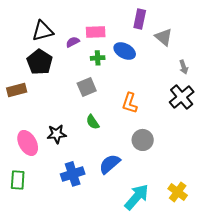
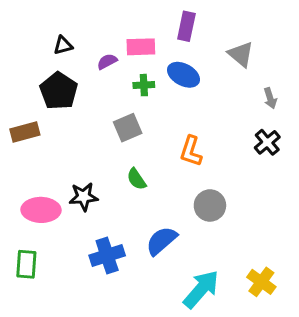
purple rectangle: (140, 19) -> (186, 26), moved
black triangle: (43, 31) -> (63, 45), size x0.6
black cross: (182, 97) -> (267, 142), size x0.7
pink ellipse: (28, 143) -> (41, 210), turned -60

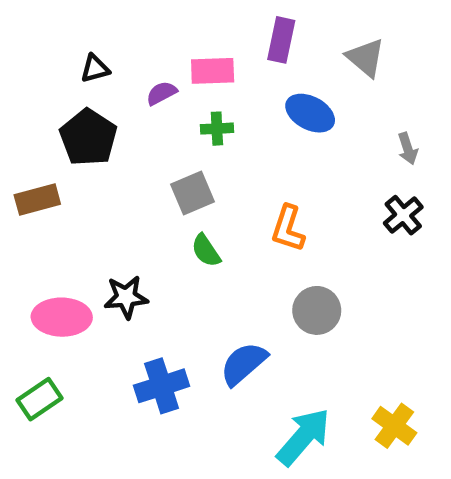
gray triangle: (241, 54) -> (366, 58), moved
blue ellipse: (184, 75) -> (310, 113), moved
green semicircle: (136, 179) -> (206, 251), moved
green rectangle: (26, 264) -> (40, 399), turned 52

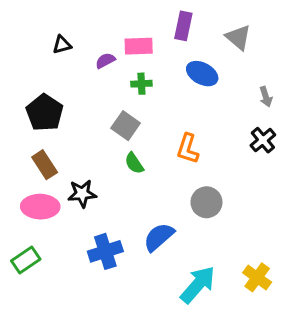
black pentagon: (88, 137) -> (45, 113), moved
gray square: (193, 193) -> (126, 126), turned -32
brown rectangle: (37, 200) -> (45, 165), moved, turned 72

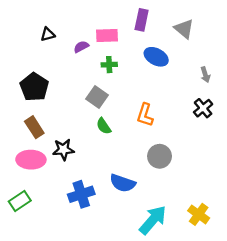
blue semicircle: (159, 237) -> (123, 183), turned -120

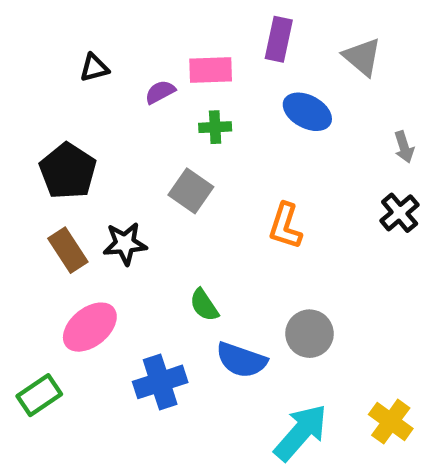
green semicircle: (104, 126) -> (204, 305), moved
black star: (63, 150) -> (125, 244), moved
gray circle: (160, 156) -> (310, 334), moved
pink ellipse: (31, 160) -> (90, 327), moved, turned -40

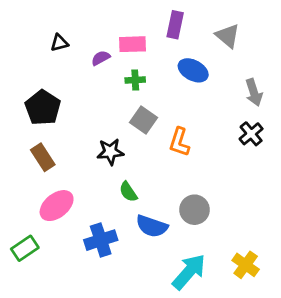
gray arrow: (404, 147) -> (254, 92), size x1.4
gray square: (191, 191) -> (143, 120), moved
black star: (125, 244) -> (110, 152), moved

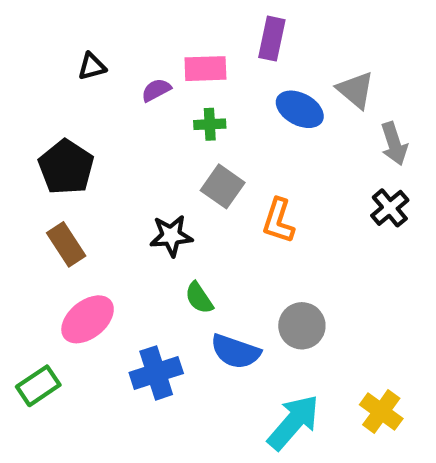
gray triangle: (228, 36) -> (356, 90), moved

